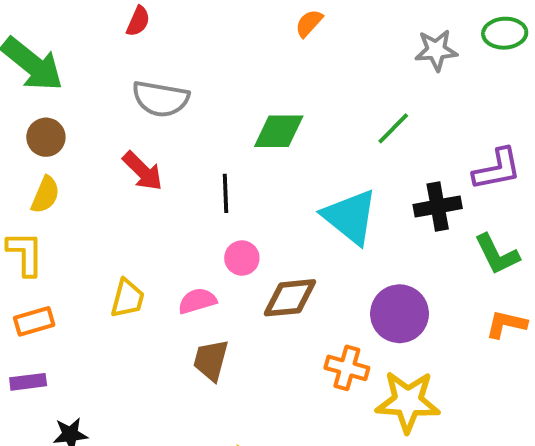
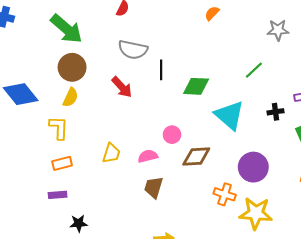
green diamond: (279, 131) -> (196, 86), moved
brown circle: (46, 137) -> (72, 67), size x1.4
black line: (225, 193) -> (161, 70), moved
black cross: (438, 207) -> (275, 112), size x0.7

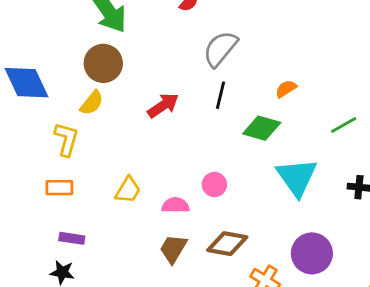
orange semicircle: (212, 13) -> (286, 89), moved
gray semicircle: (133, 50) -> (220, 49), moved, turned 104
red arrow: (122, 87) -> (163, 105), turned -95
brown diamond: (196, 156) -> (227, 244), moved
purple rectangle: (58, 195) -> (72, 238), moved

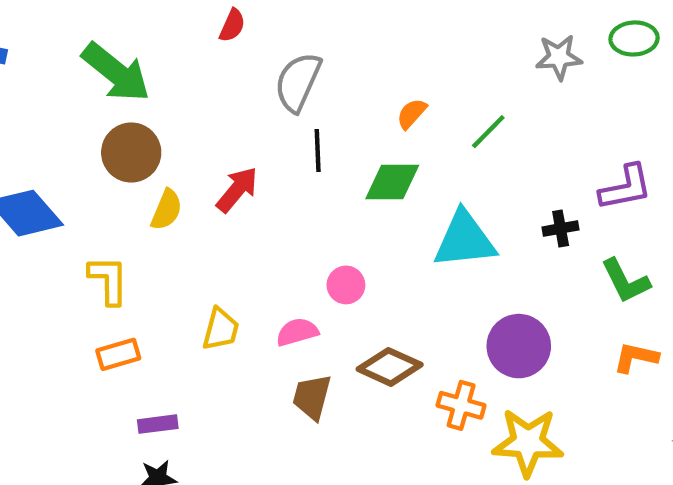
yellow semicircle: (92, 103) -> (167, 210), moved
green line: (344, 125) -> (488, 132), moved
cyan triangle: (297, 177) -> (465, 240), turned -45
brown diamond: (227, 244) -> (390, 367), turned 30

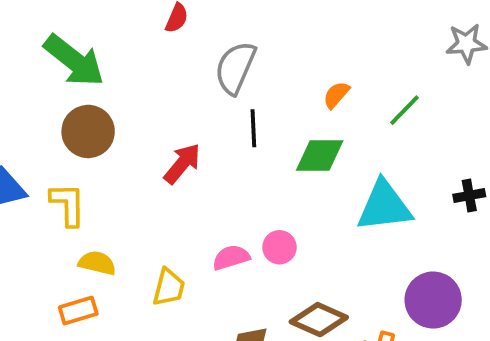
yellow semicircle: (167, 210) -> (97, 263), moved, turned -99
yellow L-shape: (108, 280) -> (68, 204), moved
pink semicircle: (297, 332) -> (231, 257), moved

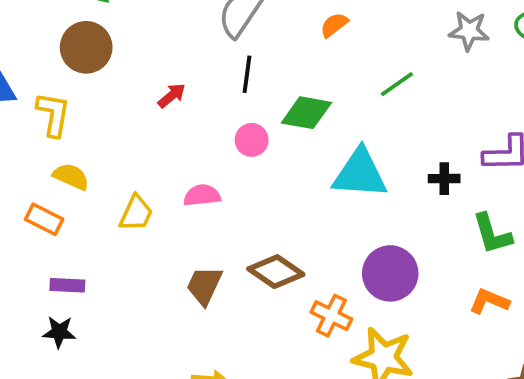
orange semicircle: (336, 95) -> (334, 25), moved
red arrow: (182, 164) -> (172, 96), size x0.7
pink circle: (279, 247) -> (252, 140), moved
orange rectangle: (78, 311) -> (44, 219), turned 33

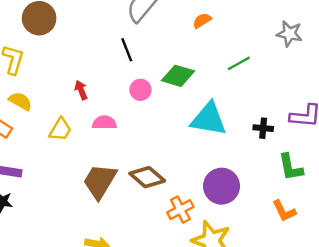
black line: (247, 74) -> (127, 50), moved, turned -35
red arrow: (172, 96) -> (81, 90), moved, turned -78
brown trapezoid: (204, 286) -> (100, 181), size x1.4
orange L-shape: (489, 301) -> (284, 211), turned -145
orange cross: (331, 316) -> (180, 210), turned 30

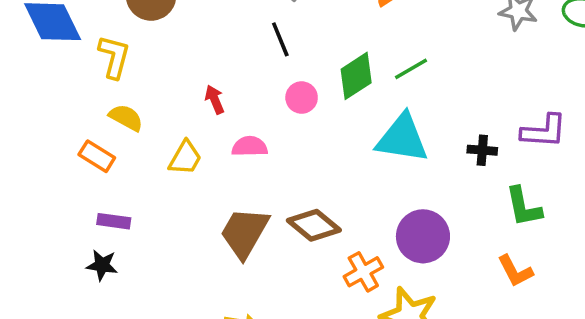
green line: (239, 63) -> (411, 69), moved
green diamond: (178, 76) -> (356, 76), turned -48

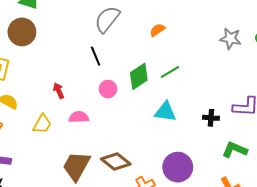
cyan triangle: (402, 138) -> (165, 112), size x0.7
green L-shape: (524, 207) -> (235, 150), turned 125

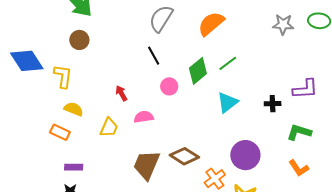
orange semicircle: (157, 30) -> (211, 24), size x1.8
brown circle: (22, 32) -> (79, 40), size x0.7
cyan triangle: (165, 112) -> (227, 102), turned -40

